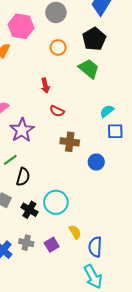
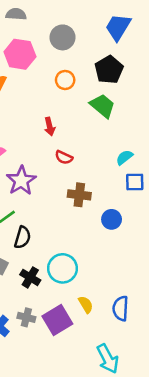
purple square: (52, 245) -> (57, 320), size x1.6
blue semicircle: (95, 247) -> (121, 308), moved

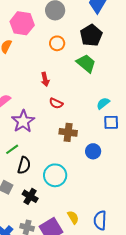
cyan circle: (63, 268) -> (55, 175), moved

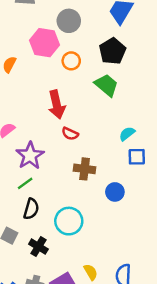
pink hexagon: (22, 23) -> (45, 43), moved
red arrow: (45, 79) -> (57, 105), size x1.6
green line: (12, 149) -> (25, 183), moved

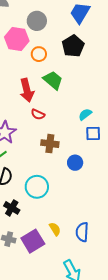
green trapezoid: (106, 85) -> (53, 80), moved

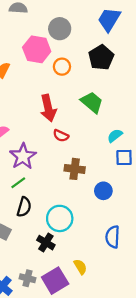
green trapezoid: (53, 80) -> (92, 102), moved
black cross: (12, 208) -> (46, 243), moved
blue semicircle: (82, 232) -> (113, 237), moved

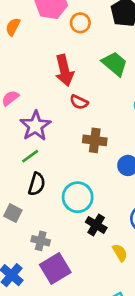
black cross: (46, 243) -> (96, 225), moved
yellow semicircle: (80, 267) -> (120, 253), moved
gray cross: (27, 278) -> (41, 241), moved
purple square: (55, 281) -> (55, 268), moved

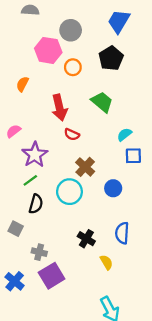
orange semicircle: (13, 27) -> (22, 84), moved
brown cross: (95, 140) -> (85, 167), turned 36
cyan circle: (78, 197) -> (69, 192), moved

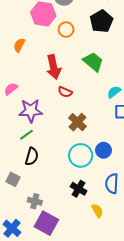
purple star: (35, 155) -> (31, 111), turned 30
blue circle: (113, 188) -> (104, 150), moved
cyan circle: (69, 192) -> (81, 155), moved
purple square: (52, 276) -> (46, 223), turned -30

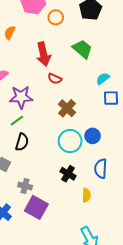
yellow semicircle: (97, 211) -> (86, 195), turned 32

